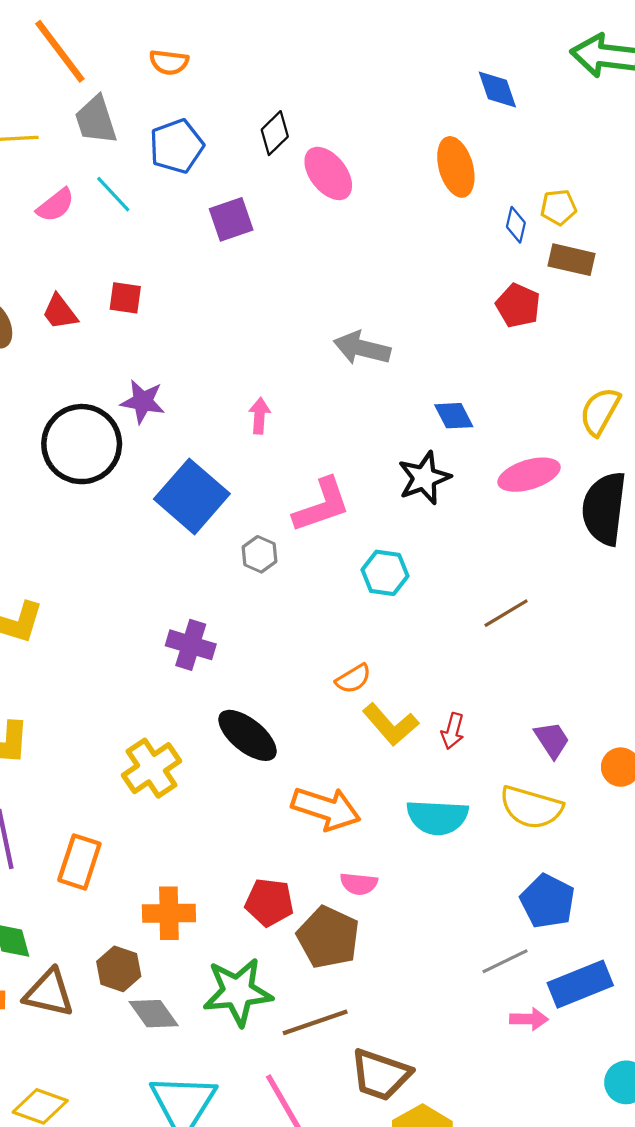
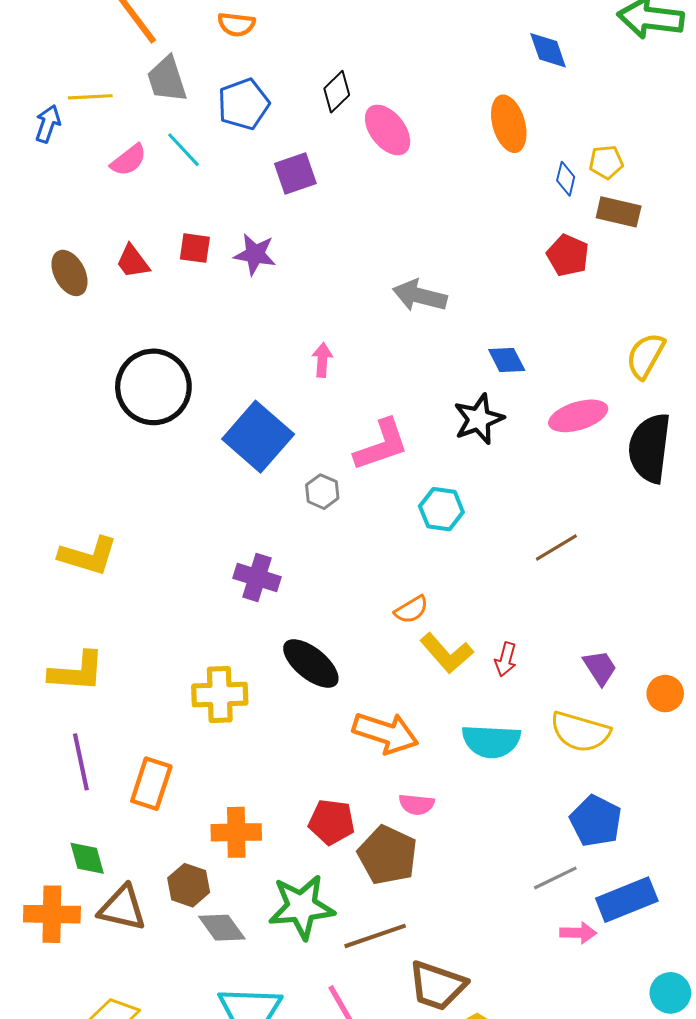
purple star: (143, 402) -> (255, 254), moved
yellow cross: (151, 768) -> (220, 695), turned 32

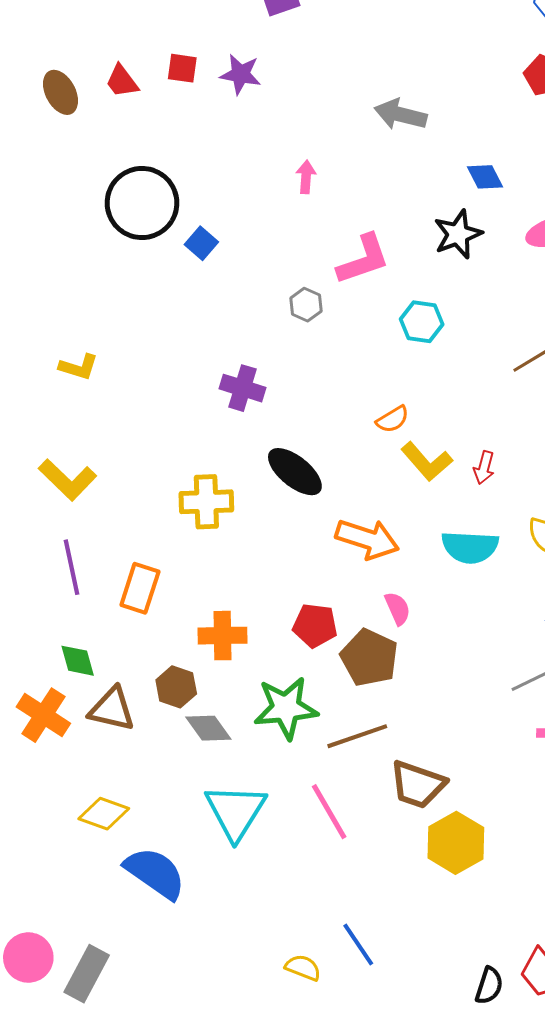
blue square: (258, 437) -> (201, 243), moved, size x0.5
yellow L-shape: (88, 556) -> (79, 367), size x0.7
yellow L-shape: (77, 672) -> (68, 480), turned 40
pink semicircle: (417, 804) -> (398, 608), turned -120
orange cross: (52, 914) -> (43, 715), turned 32

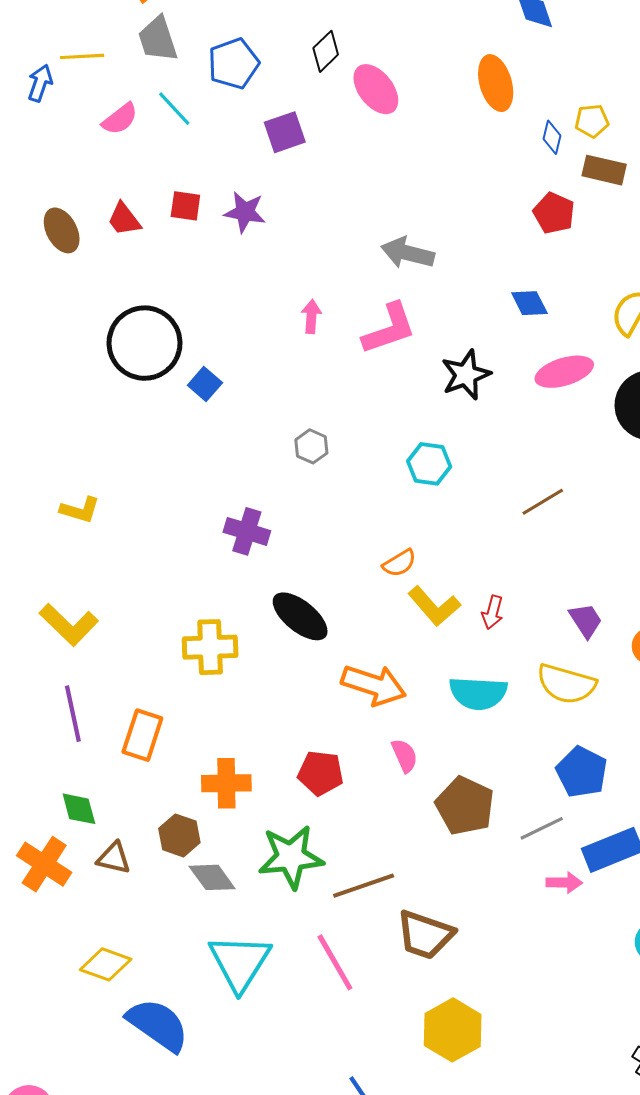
blue diamond: (485, 177) -> (529, 303), moved
pink L-shape: (363, 259) -> (389, 329), moved
brown pentagon: (369, 658) -> (465, 806), moved
brown triangle: (112, 709) -> (114, 858), size x0.7
yellow hexagon: (456, 843) -> (453, 1030), moved

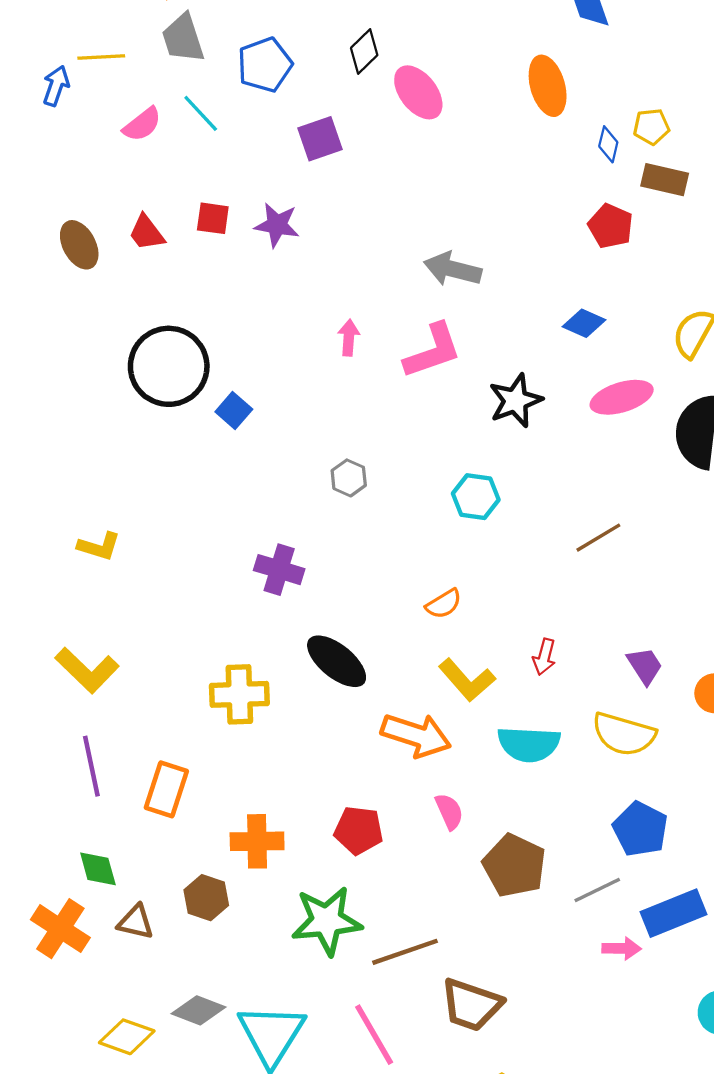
blue diamond: (529, 303) -> (584, 323), turned -39
yellow L-shape: (434, 606) -> (467, 680), moved
gray diamond: (212, 877) -> (199, 1010), moved, turned -33

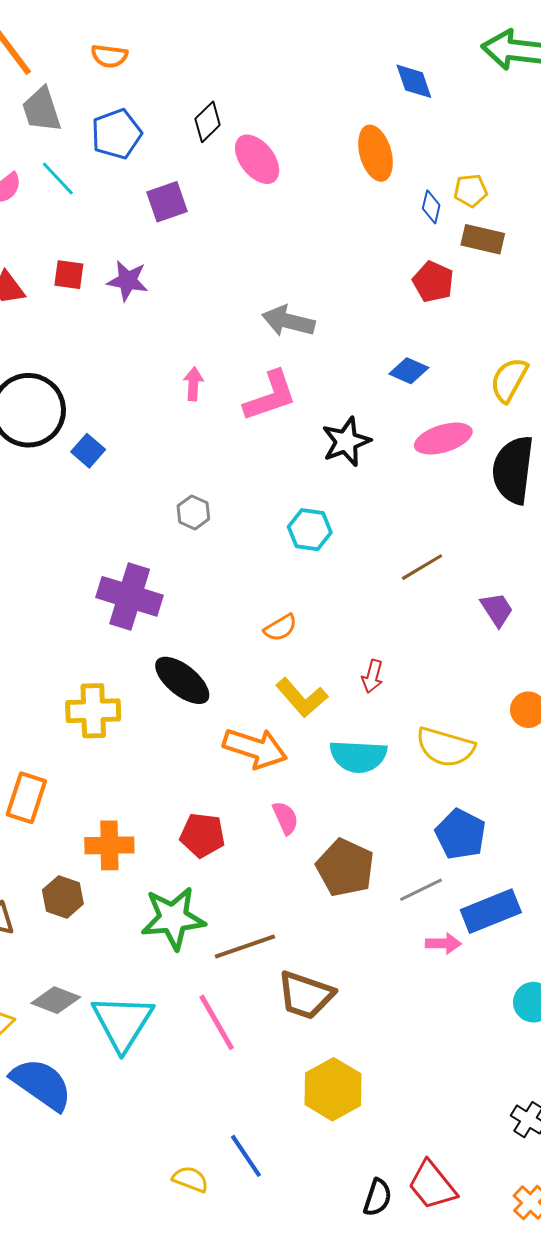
purple cross: (279, 570) -> (130, 596), size x1.4
purple trapezoid: (645, 666) -> (497, 610), moved

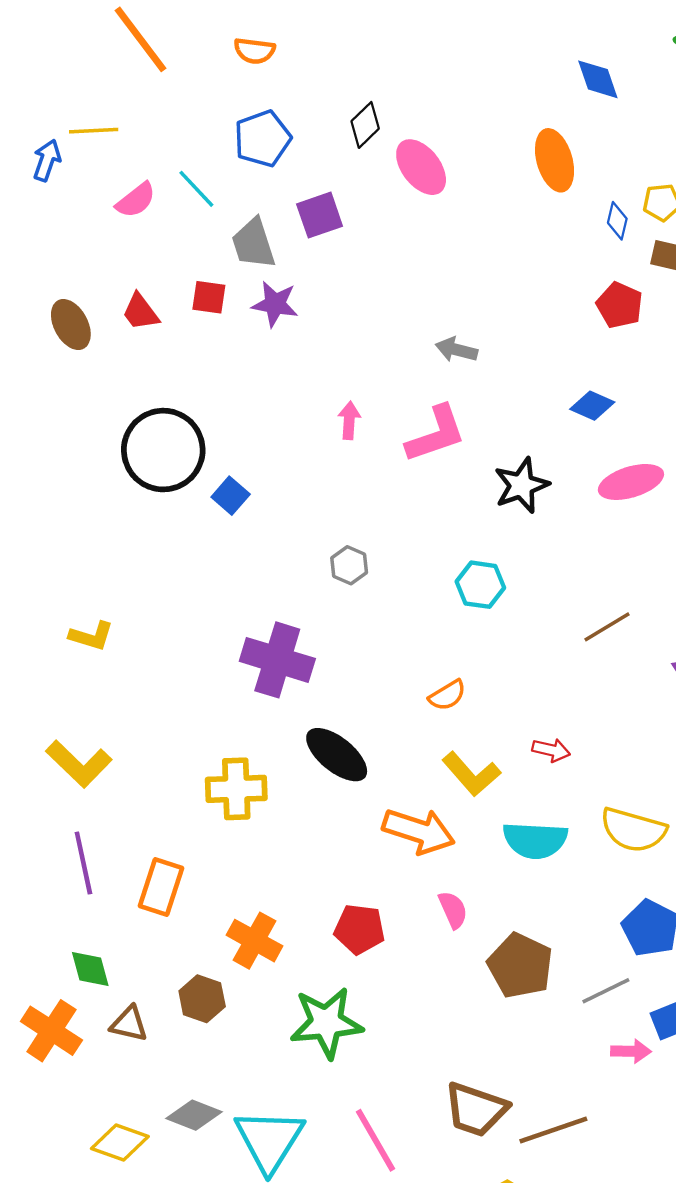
gray trapezoid: (42, 110) -> (253, 244), moved
gray arrow: (288, 321) -> (456, 350), size x0.7
red arrow: (372, 676) -> (551, 750), turned -92
orange cross: (109, 845) -> (255, 941), turned 30
brown line: (245, 947) -> (553, 1130), moved

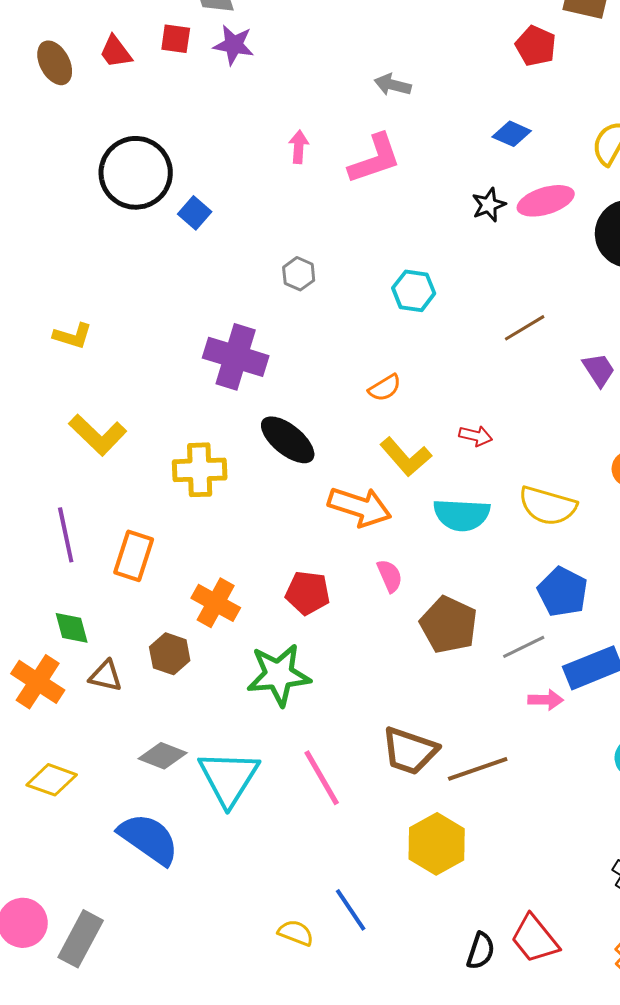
black star: (521, 485) -> (489, 205), moved, size x0.7
yellow L-shape: (79, 764) -> (98, 435), moved
yellow diamond: (120, 1142) -> (52, 780), moved

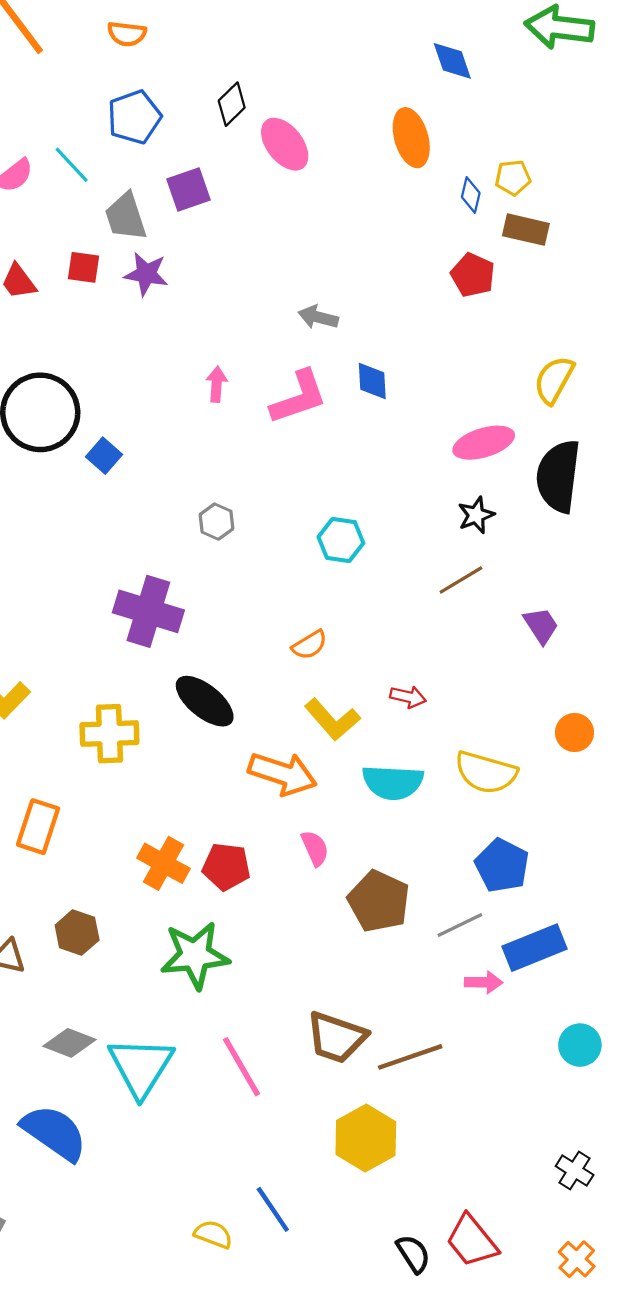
blue diamond: (512, 134) -> (372, 381), moved, turned 63
black star: (489, 205) -> (476, 515), moved
orange cross: (216, 603) -> (164, 863), moved
black semicircle: (481, 951) -> (413, 1254), turned -51

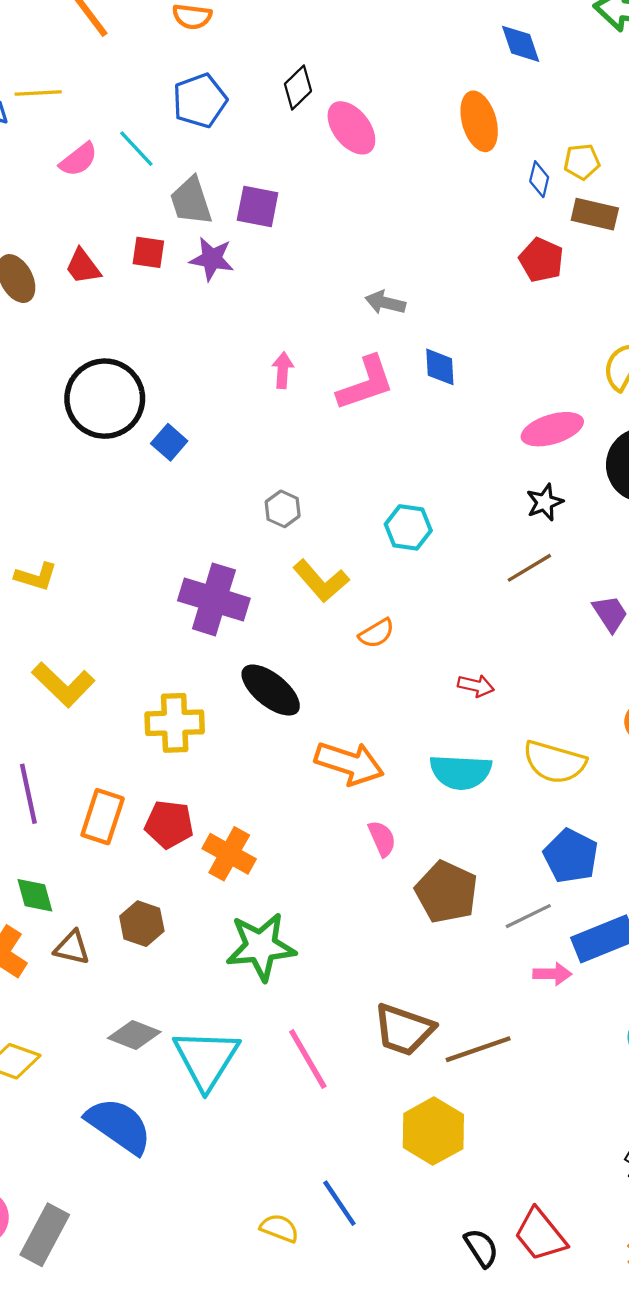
purple square: (188, 190) -> (258, 206), moved, turned 30
yellow L-shape: (332, 720) -> (321, 581), moved
red pentagon: (226, 867) -> (169, 824), moved

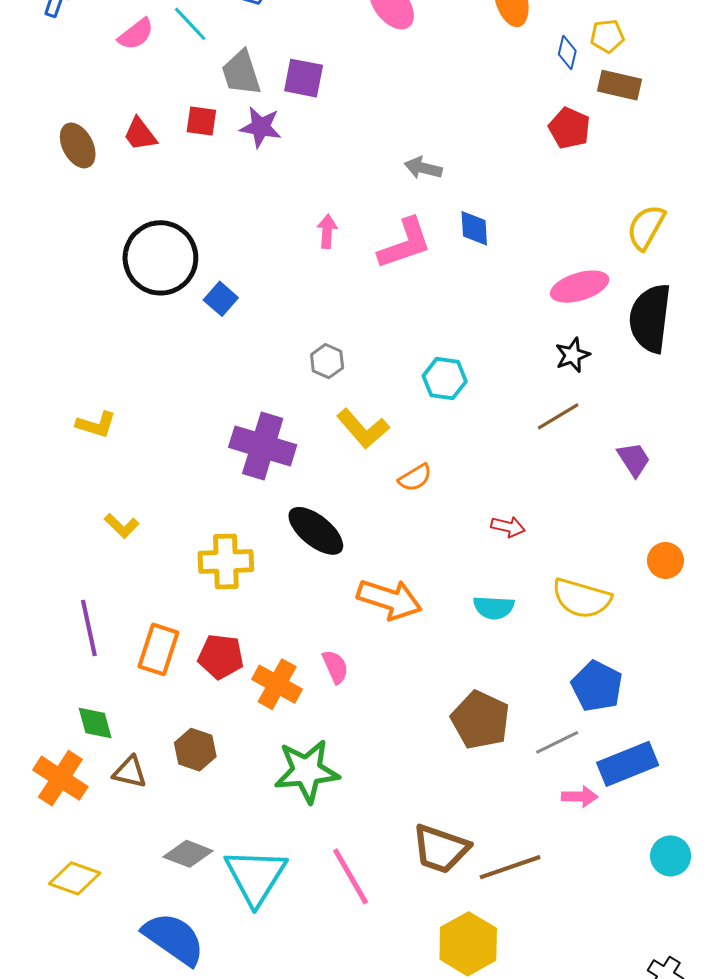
yellow L-shape: (63, 685) -> (122, 526), size x0.6
cyan semicircle: (461, 772) -> (494, 608), size x0.7
pink semicircle: (382, 839) -> (335, 667), moved

